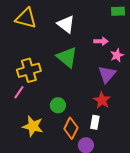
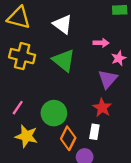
yellow cross: (29, 70) -> (22, 56), moved, turned 30
pink line: (19, 92) -> (18, 108), moved
green circle: (58, 105) -> (54, 113), size x1.5

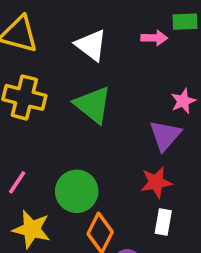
pink arrow: (101, 43) -> (154, 38), moved
red star: (102, 108) -> (156, 182), turned 30
white rectangle: (94, 132) -> (163, 222), moved

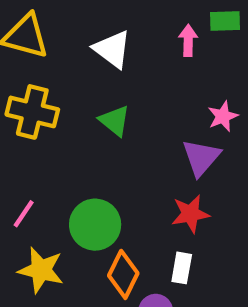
pink arrow: (154, 38) -> (188, 41), turned -90
green triangle: (93, 105) -> (115, 121), size x0.7
white rectangle: (163, 222) -> (182, 268), moved

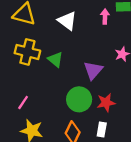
green triangle: (115, 121) -> (55, 60), moved
purple triangle: (201, 157) -> (93, 70), moved
green circle: (95, 225) -> (79, 99), moved

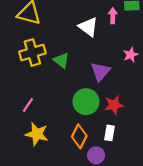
white triangle: (67, 21) -> (88, 27), moved
yellow cross: (27, 52) -> (32, 53), turned -30

